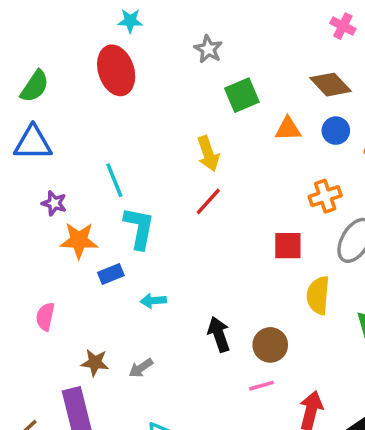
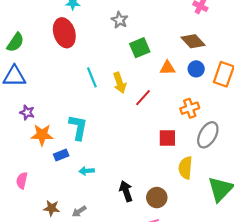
cyan line: (114, 180) -> (92, 77), moved
red line: (208, 201) -> (143, 98), moved

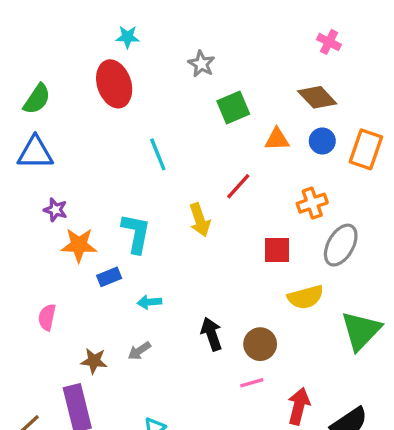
yellow arrow: (120, 83) -> (200, 220), moved
yellow semicircle: (185, 168) -> (305, 297), turned -110
gray arrow: (79, 211) -> (139, 351), moved

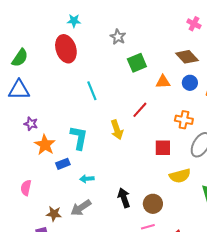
orange cross: (312, 203) -> (184, 120), turned 30
orange star: (79, 245) -> (45, 145), turned 30
gray arrow: (139, 351) -> (81, 208), size x1.5

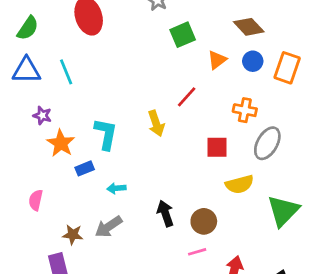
orange triangle: (163, 82) -> (217, 60), turned -35
cyan line: (92, 91) -> (66, 72), moved

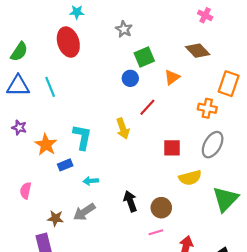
blue circle: (253, 61) -> (130, 78), moved
orange cross: (245, 110) -> (207, 108), moved
purple star: (42, 115) -> (19, 128), moved

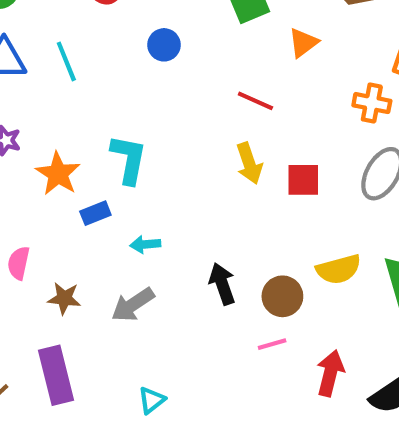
blue circle: (130, 78) -> (164, 45), moved
red line: (147, 107) -> (255, 101), turned 72
yellow arrow: (123, 129) -> (249, 163), moved
yellow semicircle: (190, 178) -> (339, 269), moved
brown star: (55, 218) -> (64, 298), moved

